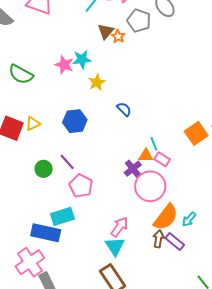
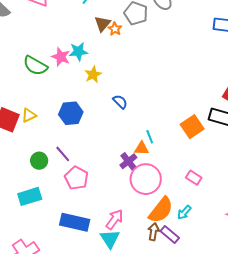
green semicircle: (21, 74) -> (35, 66), moved
pink rectangle: (162, 159) -> (194, 178), moved
cyan rectangle: (62, 216) -> (30, 196), moved
blue rectangle: (46, 233) -> (75, 222), moved

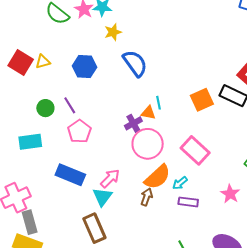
blue semicircle: (120, 102) -> (135, 63), size x1.8
pink rectangle: (194, 178) -> (195, 150), size x1.8
purple rectangle: (170, 234) -> (188, 202), moved, turned -42

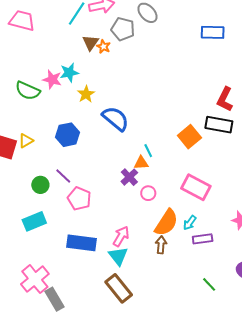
pink circle: (148, 144) -> (148, 193), size x0.5

